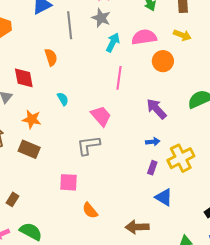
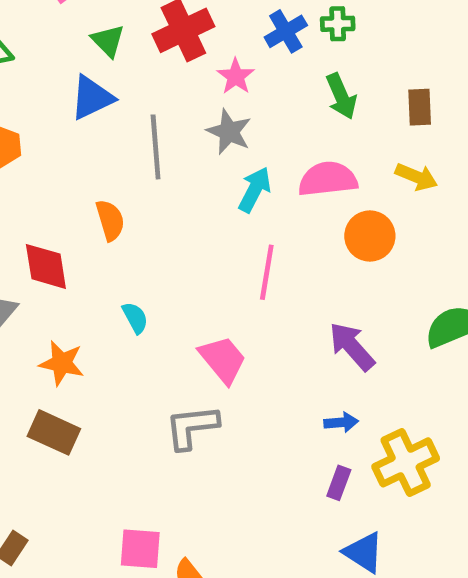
pink square: (68, 182) -> (140, 549), moved

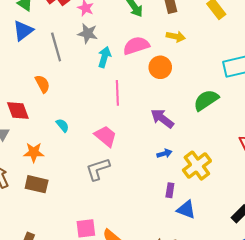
purple rectangle: (339, 483) -> (170, 190), moved

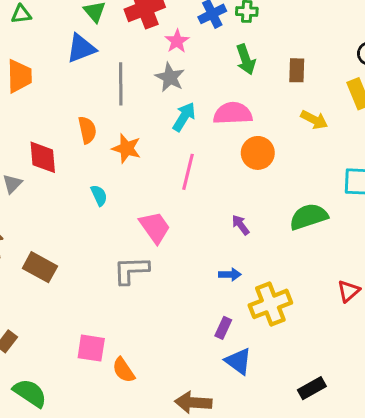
yellow arrow: (176, 37) -> (314, 120), moved
purple arrow: (162, 118) -> (241, 225), size x0.6
orange star: (34, 152) -> (126, 148), moved

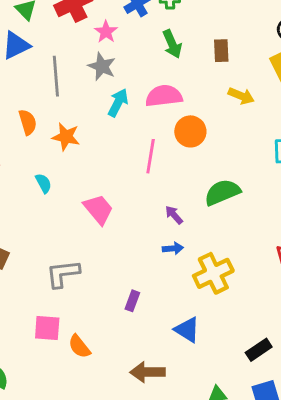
pink line: (188, 172) -> (151, 156), moved
green semicircle: (309, 217) -> (222, 192), moved
purple arrow: (241, 225) -> (174, 215), moved
gray L-shape: (131, 270) -> (63, 274), moved
purple rectangle: (223, 328) -> (132, 301), moved

